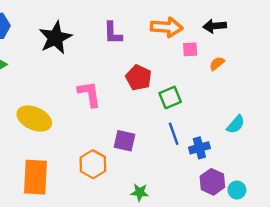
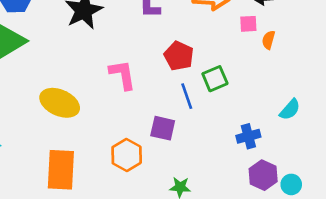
pink square: (190, 49) -> (248, 24), moved
orange semicircle: (217, 64) -> (268, 40), turned -35
blue line: (174, 134) -> (187, 96), moved

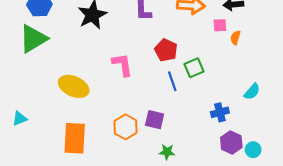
purple square: (163, 128) -> (155, 120), moved

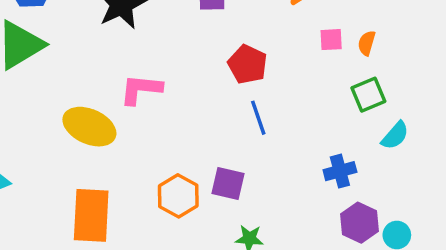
pink square: (220, 25) -> (331, 40), moved
pink L-shape: (122, 65) -> (141, 89), moved, turned -75
green square: (194, 68) -> (368, 95), moved

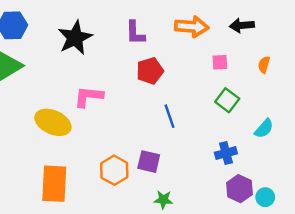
orange semicircle: (367, 43) -> (264, 65), moved
red pentagon: (248, 64) -> (150, 71), moved, turned 30
green square: (368, 95) -> (227, 100), moved, turned -30

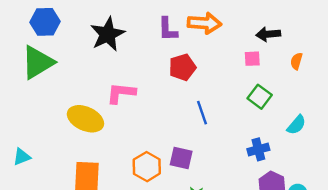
black arrow: (242, 25) -> (268, 34), moved
orange arrow: (192, 27) -> (204, 23), moved

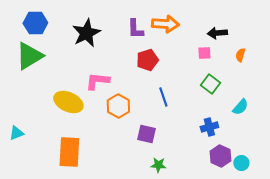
orange hexagon: (147, 167) -> (118, 106), moved

